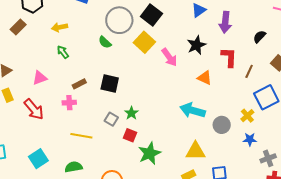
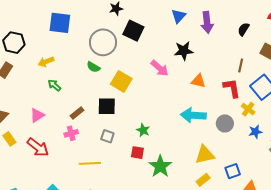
yellow square: (144, 42) -> (121, 81), moved
black star: (196, 45) -> (184, 51), turned 30
red L-shape: (229, 57) -> (232, 88), moved
green star: (131, 113) -> (143, 130), moved
gray square: (111, 119) -> (107, 136), moved

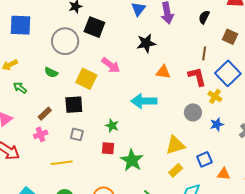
green semicircle: (93, 67) -> (51, 72), moved
pink arrow: (160, 68) -> (111, 65), moved
cyan arrow: (193, 115) -> (144, 101), moved
blue star: (255, 132) -> (217, 124), moved

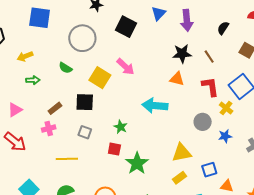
black square: (94, 27) -> (126, 27), moved
black star: (146, 43) -> (182, 54), moved
brown line: (204, 53) -> (209, 57), moved, turned -48
green arrow: (20, 88) -> (33, 80), turned 136

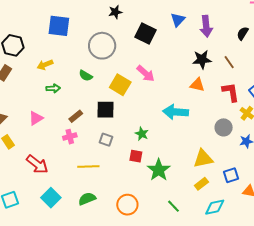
red arrow: (15, 142) -> (37, 164), moved

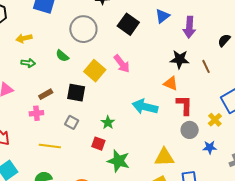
red L-shape: (231, 92) -> (184, 105), moved
green star: (159, 170) -> (119, 161), turned -30

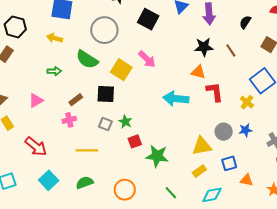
yellow arrow: (24, 38) -> (55, 38), moved, turned 35
green semicircle: (62, 56) -> (87, 59), size x1.6
green star: (108, 122) -> (125, 122), moved
gray circle: (190, 130) -> (224, 132), moved
red square: (98, 144) -> (135, 141), turned -32

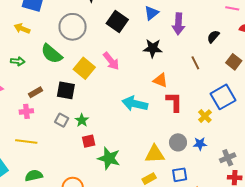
black star: (204, 47) -> (153, 48), moved
yellow line: (87, 150) -> (26, 142), moved

